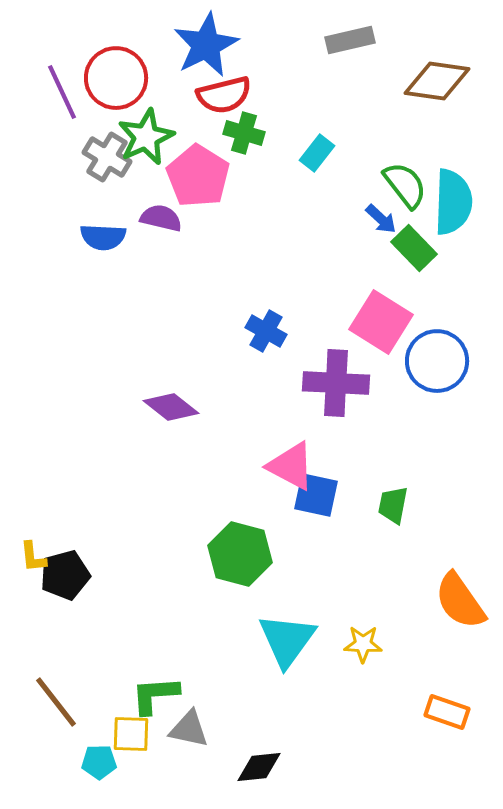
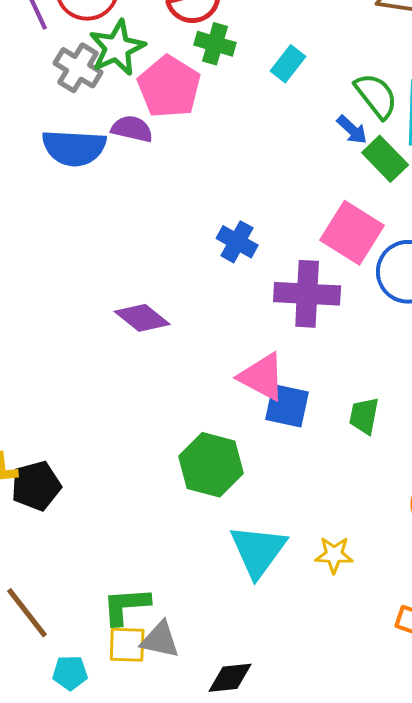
blue semicircle: (103, 237) -> (74, 148), size x1.4
yellow square: (131, 734) -> (127, 645), moved

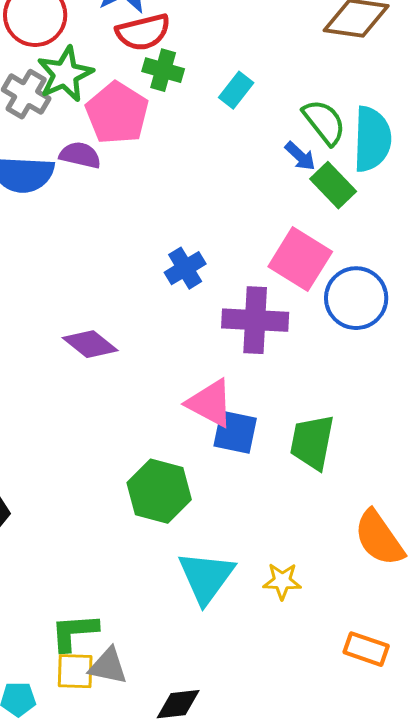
blue cross: (237, 242) -> (185, 268), turned 30
green trapezoid: (364, 416) -> (312, 442), size x1.5

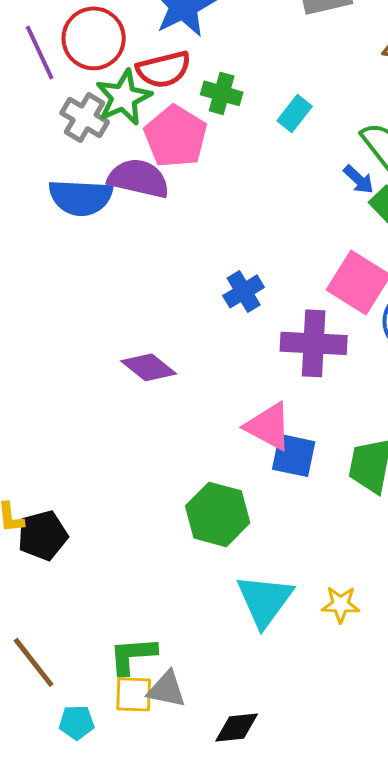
red semicircle: (143, 32) -> (164, 69), moved
purple semicircle: (80, 155) -> (139, 178), size x1.5

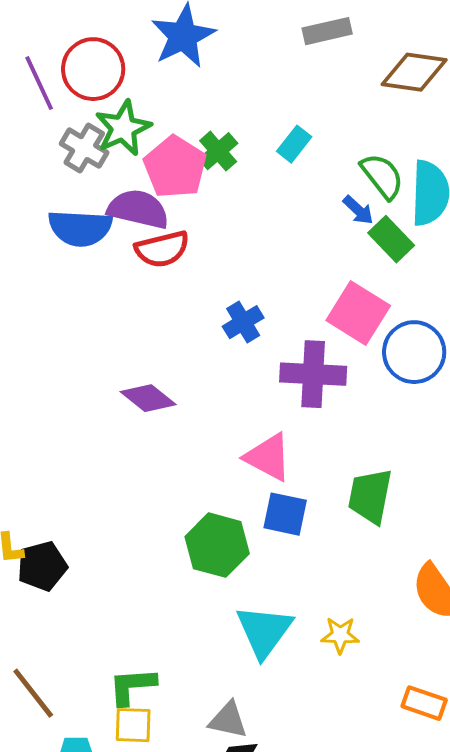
red semicircle: (164, 69) -> (162, 249), moved
green cross: (222, 93) -> (218, 151), moved, turned 33
blue square: (294, 455) -> (285, 514), moved
gray triangle: (167, 689) -> (228, 720), moved

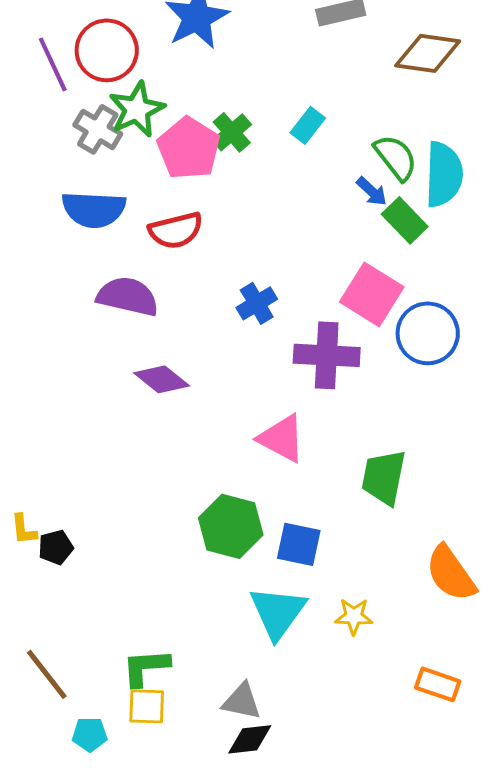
purple semicircle: (138, 209) -> (128, 296), moved
blue square: (285, 514) -> (299, 544), moved
black pentagon: (42, 566) -> (56, 547), size x0.7

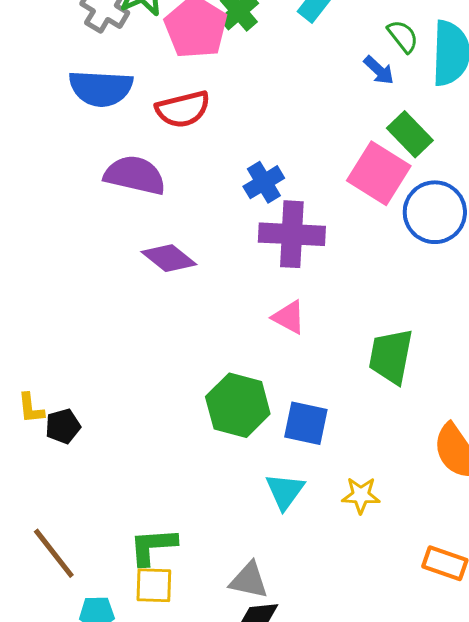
green semicircle: (396, 157) -> (403, 36), size x0.7
green rectangle: (405, 220) -> (410, 134), moved
purple cross: (327, 355) -> (292, 234), moved
pink triangle: (282, 438) -> (289, 317), size x0.7
cyan triangle: (278, 612) -> (285, 491), size x0.7

